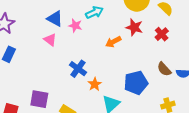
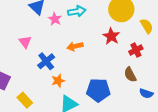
pink triangle: (50, 40) -> (25, 42), moved
orange arrow: (113, 42) -> (75, 46), moved
brown semicircle: (164, 69) -> (130, 75), moved

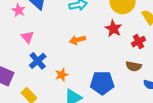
pink star: (55, 19) -> (19, 10), moved
blue cross: (46, 61) -> (38, 61), moved
brown semicircle: (130, 75) -> (134, 66), turned -49

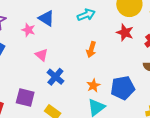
orange arrow: (77, 40) -> (91, 50), turned -49
orange star: (62, 75) -> (93, 85), moved

